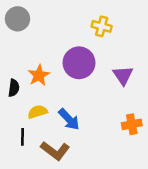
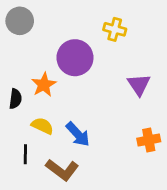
purple circle: (79, 63) -> (75, 58), moved
yellow semicircle: (38, 112) -> (42, 126), turned 42

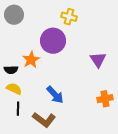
yellow cross: (115, 29) -> (69, 17), moved
black semicircle: (15, 99) -> (11, 70), turned 80
yellow semicircle: (42, 126) -> (14, 89), moved

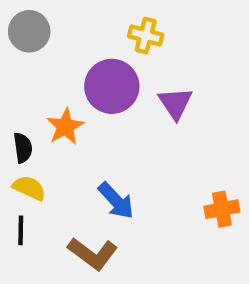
purple triangle: (98, 60) -> (175, 103), moved
black semicircle: (11, 70) -> (23, 148), turned -96
black line: (18, 109) -> (21, 230), moved

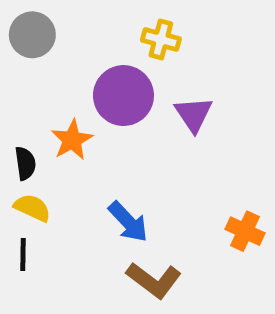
orange cross: (222, 209) -> (245, 231), turned 36
brown L-shape: (93, 254) -> (154, 280), moved

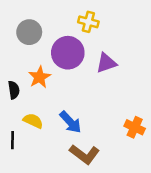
gray circle: (32, 35) -> (29, 32), moved
purple triangle: (194, 114) -> (106, 63), turned 45
yellow semicircle: (32, 208) -> (33, 121), moved

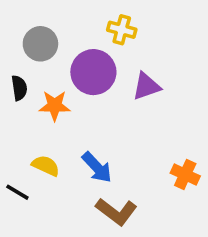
orange star: (40, 77) -> (55, 106), turned 30
black semicircle: (14, 90) -> (19, 88), moved
black line: (13, 140) -> (17, 192), turned -60

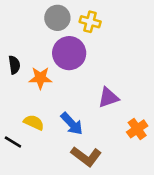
gray circle: (40, 44) -> (57, 18), moved
purple triangle: (146, 86) -> (108, 98), moved
orange cross: (185, 174) -> (137, 129), turned 30

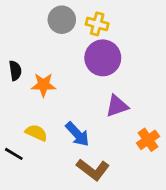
purple circle: (69, 53) -> (103, 58), moved

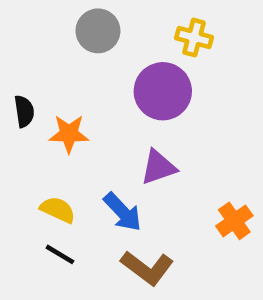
yellow cross: (97, 24) -> (194, 38), moved
purple triangle: (117, 106) -> (158, 167), moved
black line: (14, 154) -> (60, 254), moved

